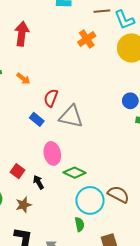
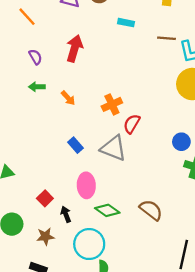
orange cross: (87, 39) -> (112, 104), moved
red semicircle: (51, 98) -> (132, 124), moved
brown semicircle: (118, 194) -> (151, 210), moved
cyan circle: (90, 200) -> (89, 244), moved

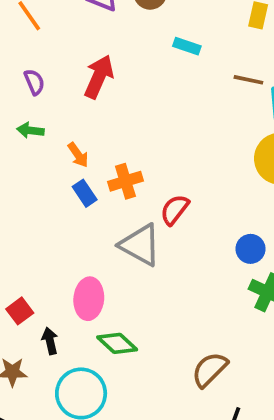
orange cross: (112, 104) -> (125, 181), moved
blue rectangle: (75, 145) -> (85, 193), moved
brown semicircle: (151, 210) -> (210, 370), moved, turned -90

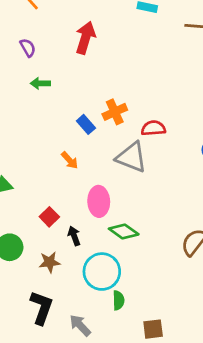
purple semicircle: (34, 82) -> (28, 48), moved
orange arrow: (78, 155) -> (70, 160), moved
red semicircle: (175, 210) -> (153, 128), turned 55

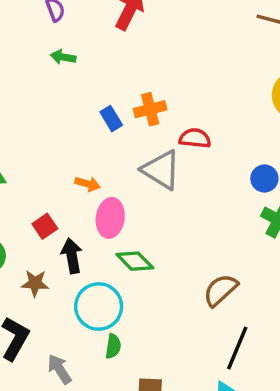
orange arrow: (70, 160) -> (88, 184), moved, turned -42
black arrow: (74, 236) -> (72, 256), size x1.4

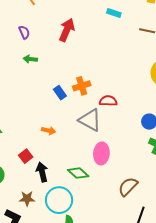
pink ellipse: (110, 218) -> (101, 153), moved
brown star: (35, 283) -> (27, 199), moved

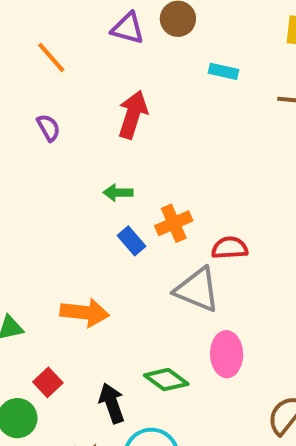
green arrow: (30, 59) -> (118, 193), moved
orange arrow: (49, 131) -> (85, 313), moved, size x1.6
red square: (26, 156) -> (48, 382), moved
green diamond: (78, 173) -> (166, 380), moved

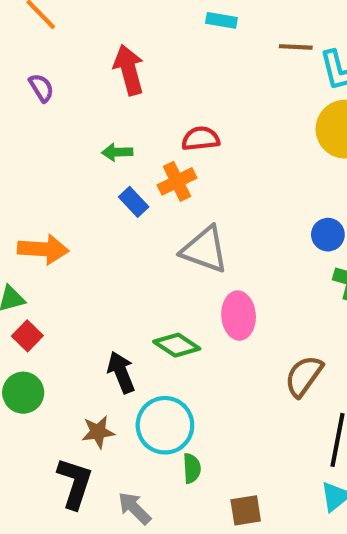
red arrow: (133, 115) -> (129, 70), turned -30
red semicircle: (230, 248) -> (201, 139), moved
orange arrow: (85, 313) -> (43, 249), moved
red square: (48, 382) -> (27, 336), moved

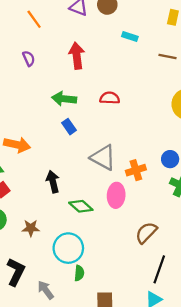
green arrow: (117, 152) -> (64, 99), size x1.5
orange cross: (177, 181) -> (136, 170), moved
black arrow: (121, 372) -> (53, 182), moved
brown star: (98, 432) -> (31, 228), moved

